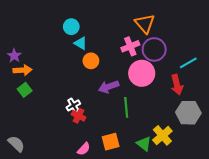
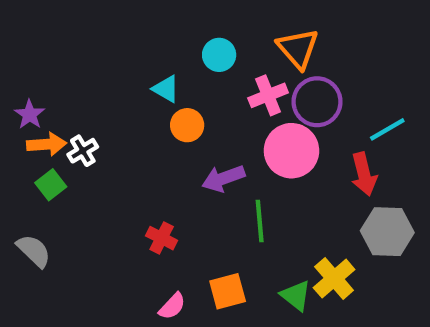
cyan circle: (71, 27) -> (219, 55), moved
white cross: (73, 105) -> (83, 151), moved
gray semicircle: (16, 144) -> (34, 251), moved

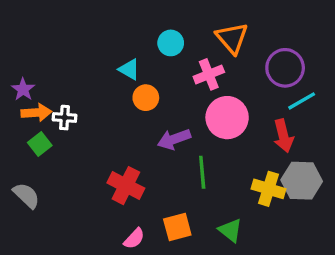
purple circle: (317, 102) -> (285, 68), moved
white cross: (83, 151) -> (65, 118), turned 35
red cross: (162, 238) -> (126, 186), size x1.5
yellow cross: (334, 279) -> (268, 189), moved, turned -32

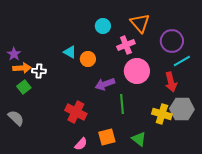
cyan triangle: (129, 69) -> (70, 52), moved

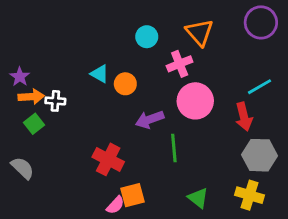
purple circle: (172, 41) -> (261, 22), moved
yellow cross: (162, 114) -> (249, 195), moved
orange square: (107, 137) -> (132, 195), moved

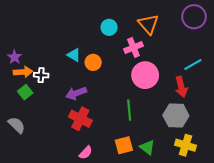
purple arrow: (150, 119) -> (76, 93), moved
gray hexagon: (259, 155) -> (176, 115), moved
orange square: (132, 195) -> (124, 145), moved

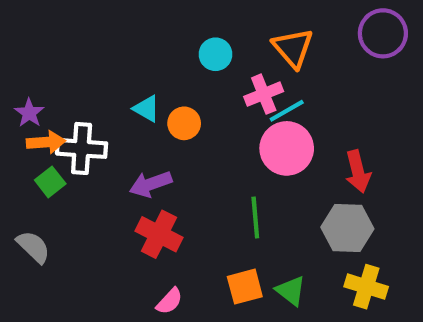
cyan line: (193, 65) -> (287, 111), moved
white cross: (41, 75) -> (82, 148), size x1.6

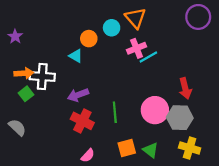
orange triangle: (293, 48) -> (135, 18), moved
purple star: (29, 113) -> (15, 36), moved
orange circle: (184, 123) -> (89, 39), moved
pink circle: (287, 148) -> (155, 110), moved
green line: (255, 218) -> (115, 112), moved

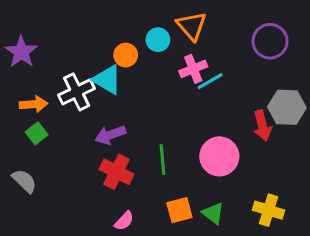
purple circle: (198, 17) -> (270, 41), moved
purple star: (15, 36) -> (21, 52), size x1.5
cyan triangle: (76, 56) -> (107, 80), size x1.5
white cross: (42, 77) -> (77, 92), moved, turned -30
gray hexagon: (180, 118) -> (287, 107), moved

